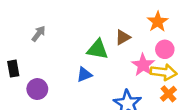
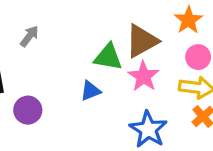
brown triangle: (123, 37) -> (142, 41), size x1.6
pink star: (143, 65) -> (143, 76), moved

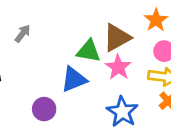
blue triangle: (90, 91) -> (74, 79), size x1.5
purple circle: (28, 110) -> (44, 109), moved

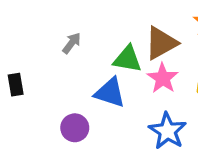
gray arrow: (23, 34) -> (72, 43), moved
blue triangle: (74, 79) -> (110, 93), turned 40

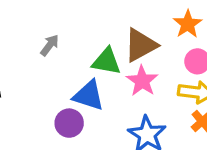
purple circle: (75, 128) -> (69, 123), moved

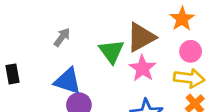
green triangle: (106, 61) -> (111, 51), turned 44
blue triangle: (89, 95) -> (68, 81), moved

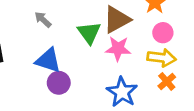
gray arrow: (62, 37) -> (43, 20), turned -84
pink star: (143, 68) -> (118, 49), turned -30

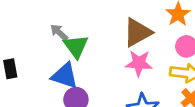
green triangle: (89, 33) -> (76, 46), moved

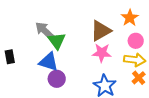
gray arrow: (59, 32) -> (45, 31), size x1.5

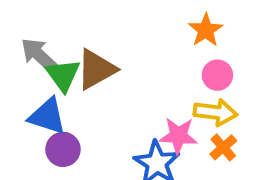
brown triangle: (101, 31) -> (96, 69), moved
pink star: (102, 53) -> (178, 136), moved

